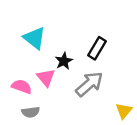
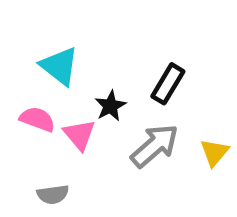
pink semicircle: (22, 87) -> (37, 119), moved
yellow triangle: (124, 111) -> (214, 152), moved

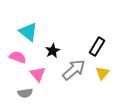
black rectangle: (168, 84) -> (97, 47), moved
pink triangle: (79, 135) -> (38, 74), moved

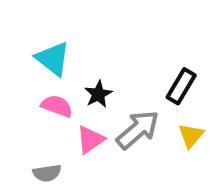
pink semicircle: (18, 57) -> (57, 106), moved
pink triangle: (38, 74) -> (90, 140), moved, turned 35

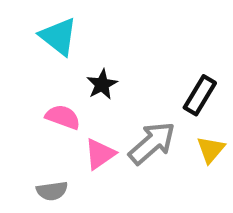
cyan triangle: (53, 59) -> (59, 37), moved
black star: (98, 94) -> (102, 84), moved

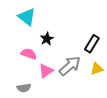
yellow triangle: (211, 150) -> (97, 69), turned 32

